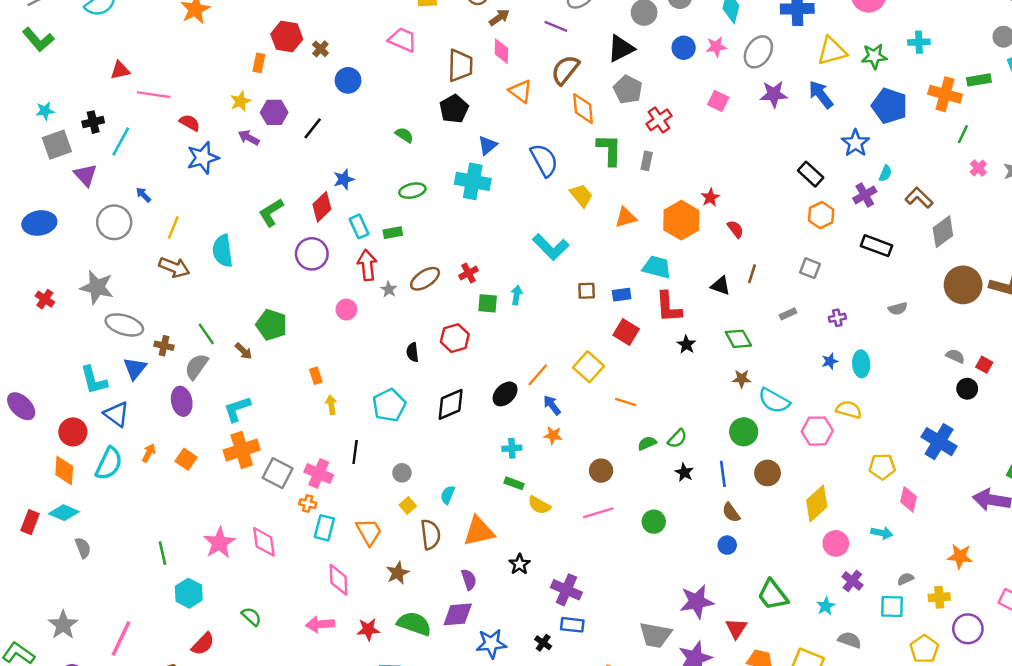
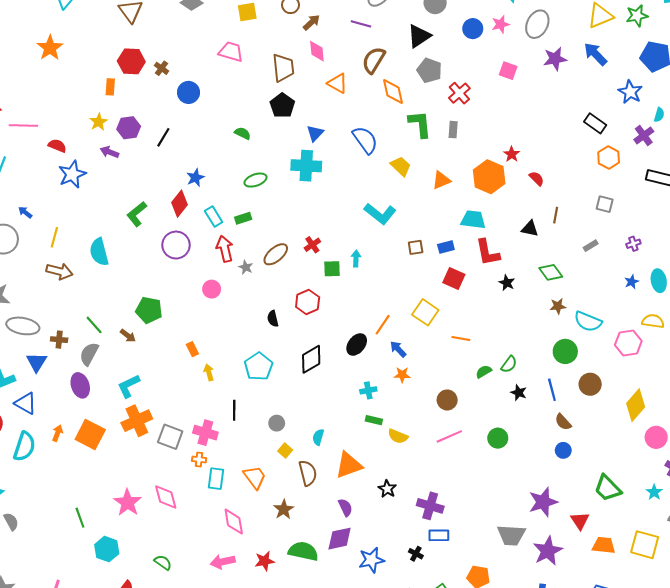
orange square: (186, 459) -> (90, 435), size x1.6

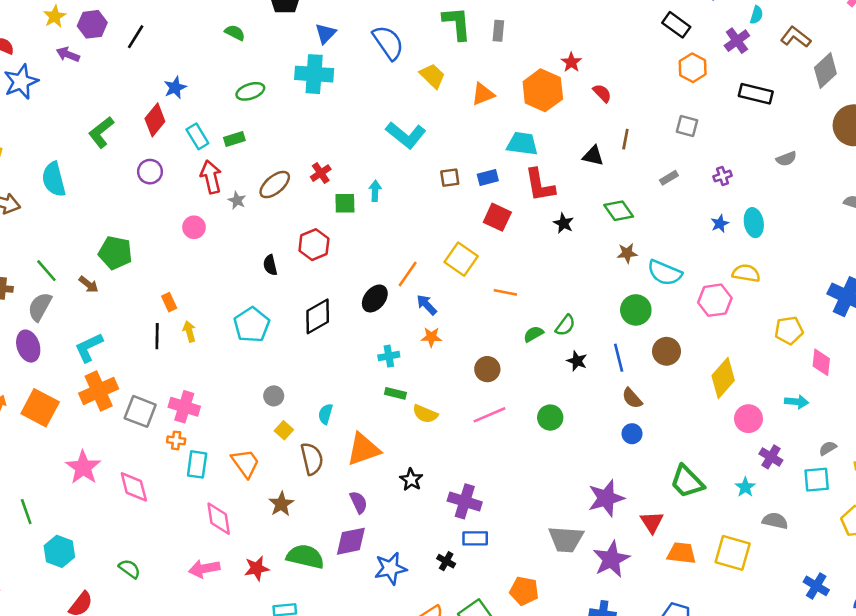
purple circle: (176, 245) -> (150, 172), size x0.7
black line: (234, 410) -> (157, 336), moved
pink star: (128, 503) -> (83, 467), moved

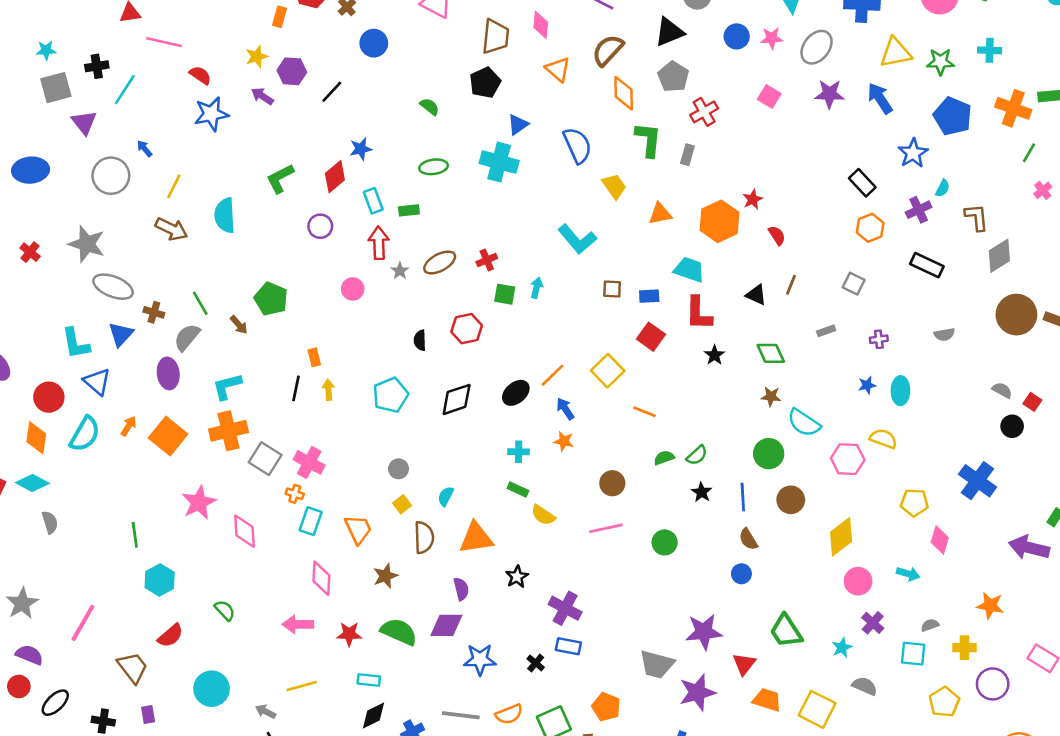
brown L-shape: (796, 37) -> (977, 217), turned 36

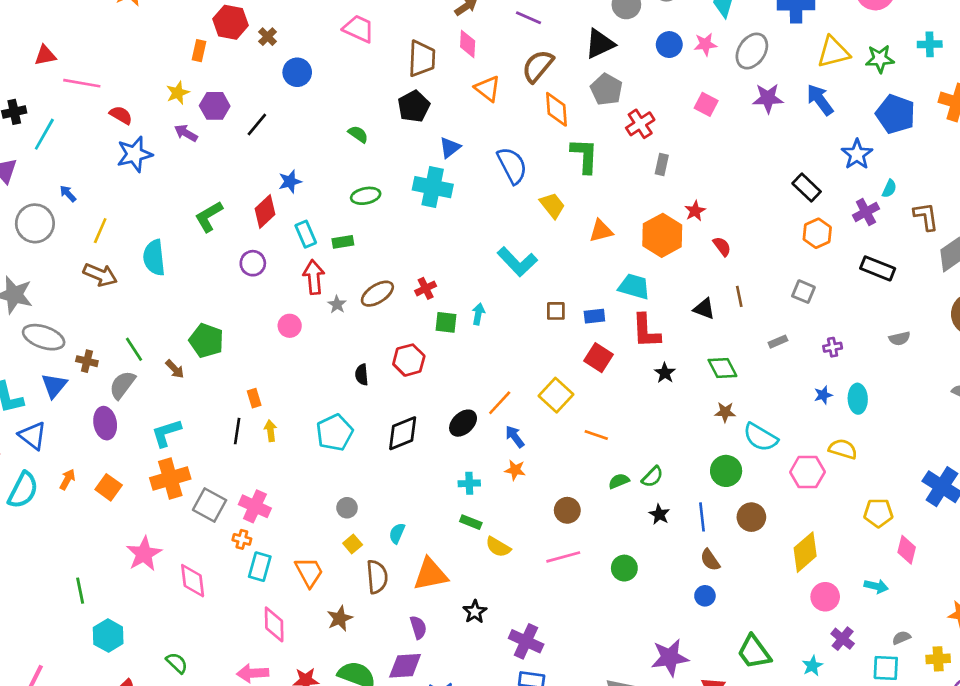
gray rectangle: (687, 155) -> (662, 165), moved
brown line: (791, 285) -> (739, 296), turned -30
orange square: (168, 436) -> (109, 487), size x0.7

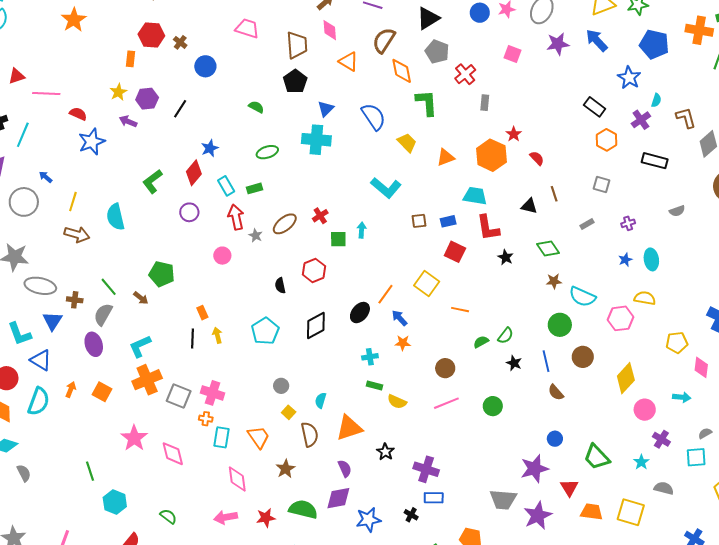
blue circle: (705, 596) -> (555, 439), moved

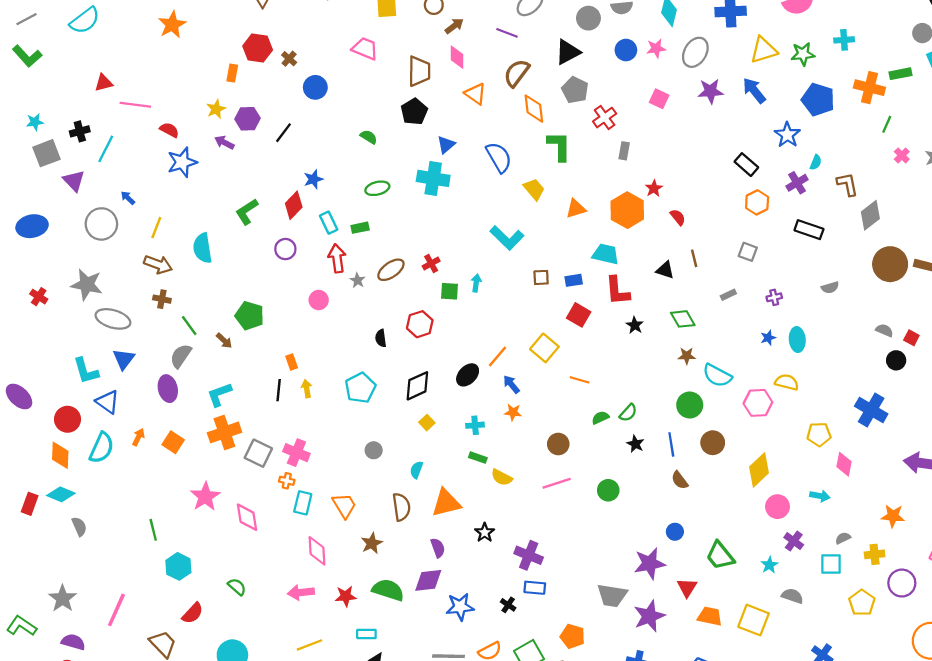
brown cross: (75, 300) -> (162, 299), moved
yellow square: (289, 412) -> (427, 423), moved

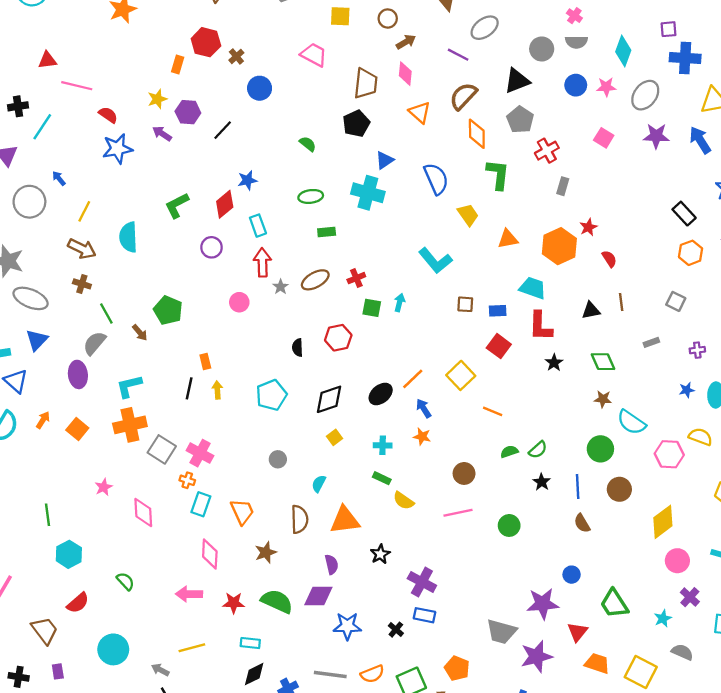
green rectangle: (360, 228) -> (327, 232), moved
black triangle: (665, 270) -> (591, 310), turned -36
pink star: (205, 497) -> (104, 487), size x0.6

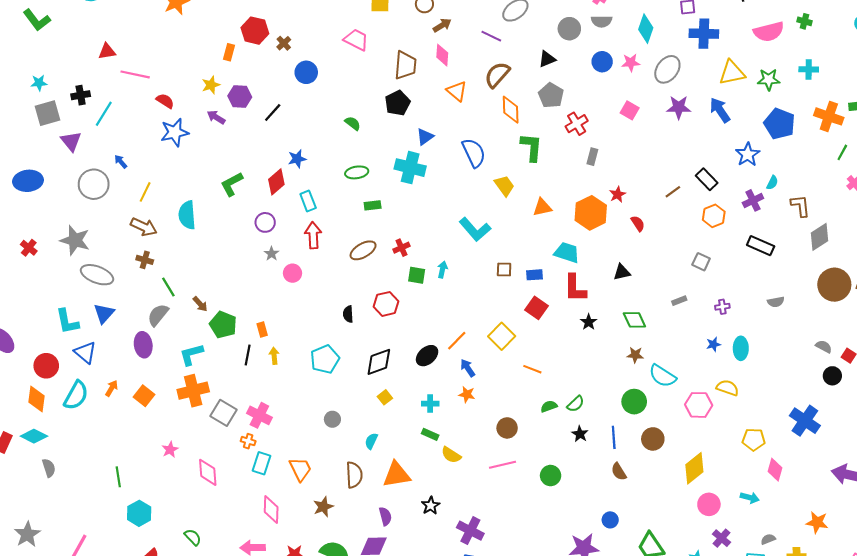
black triangle: (517, 81) -> (547, 59), size x0.7
gray star: (281, 287) -> (272, 254), moved
brown line: (621, 302) -> (673, 192), moved, turned 63
green pentagon: (168, 310) -> (223, 325), moved

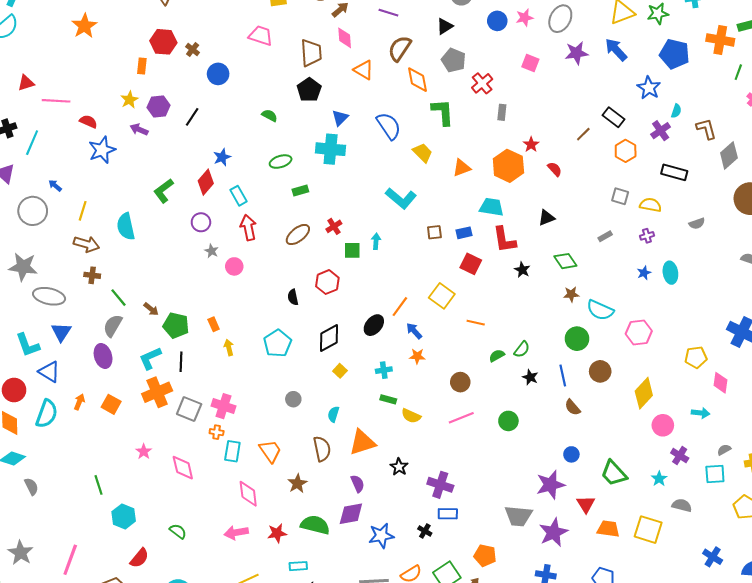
black line: (248, 355) -> (181, 362), moved
yellow semicircle: (727, 388) -> (650, 205), moved

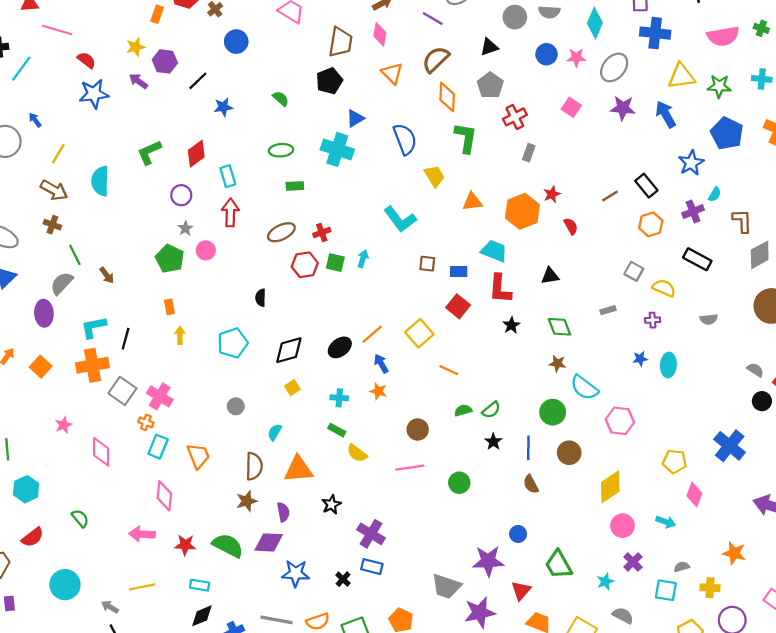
blue star: (222, 157) -> (223, 107), moved
red hexagon: (327, 282) -> (305, 265), moved
green pentagon: (176, 325) -> (170, 259), moved
brown star: (297, 484) -> (247, 501), moved

